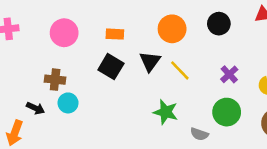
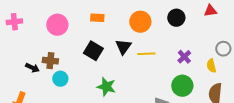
orange rectangle: (115, 34) -> (97, 18), moved
yellow line: (180, 70) -> (146, 54), turned -48
black arrow: (36, 108) -> (32, 68), moved
green star: (166, 112) -> (106, 87), moved

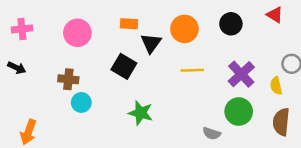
red triangle: (210, 11) -> (275, 15), turned 40
black triangle: (123, 47) -> (151, 43), moved
purple cross: (184, 57) -> (241, 74), size x1.5
black arrow: (32, 68) -> (17, 68), moved

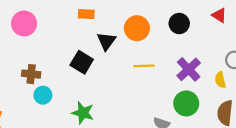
orange rectangle: (129, 24) -> (86, 14), moved
pink circle: (77, 33) -> (24, 24), moved
green star: (141, 113) -> (83, 113), moved

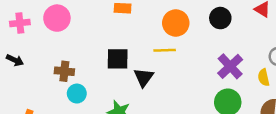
black triangle: (106, 41) -> (144, 77), moved
black square: (82, 62) -> (118, 59), turned -30
yellow line: (144, 66) -> (165, 50), moved

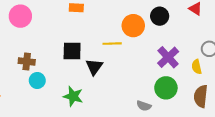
orange circle: (176, 23) -> (133, 26), moved

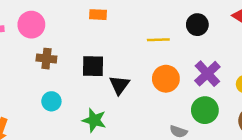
orange circle: (133, 26) -> (166, 79), moved
yellow line: (112, 44) -> (158, 40), moved
brown cross: (27, 61) -> (46, 59), moved

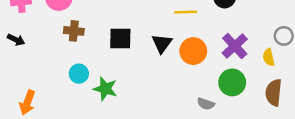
black triangle: (119, 85) -> (162, 43), moved
green star: (94, 120) -> (105, 89), moved

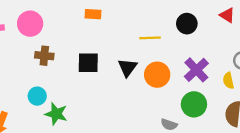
cyan circle: (79, 74) -> (37, 96), moved
green star: (105, 89) -> (56, 114), moved

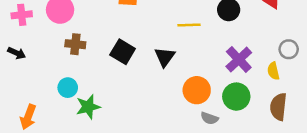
black square: (88, 63) -> (123, 52), turned 30
orange circle: (157, 75) -> (197, 90), moved
green star: (56, 114) -> (88, 107), turned -30

